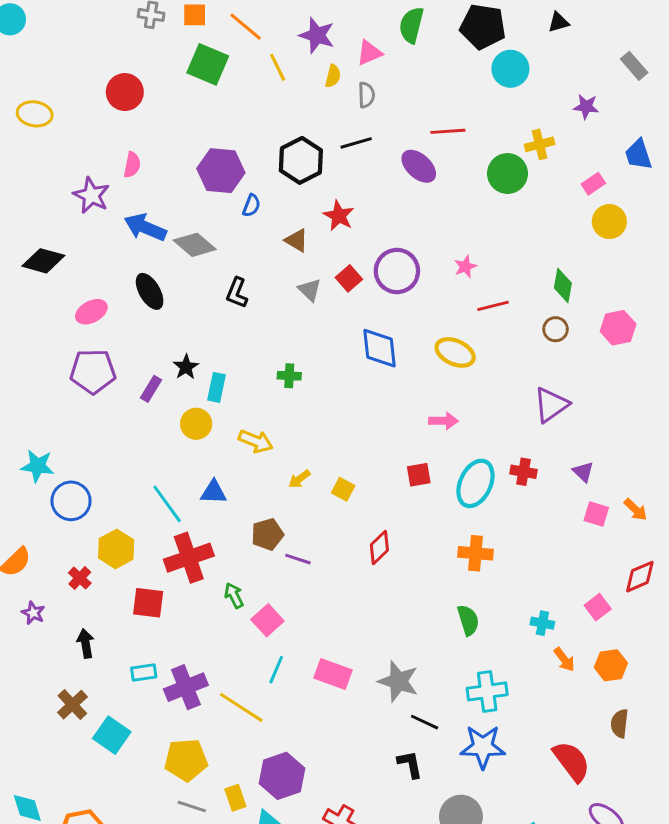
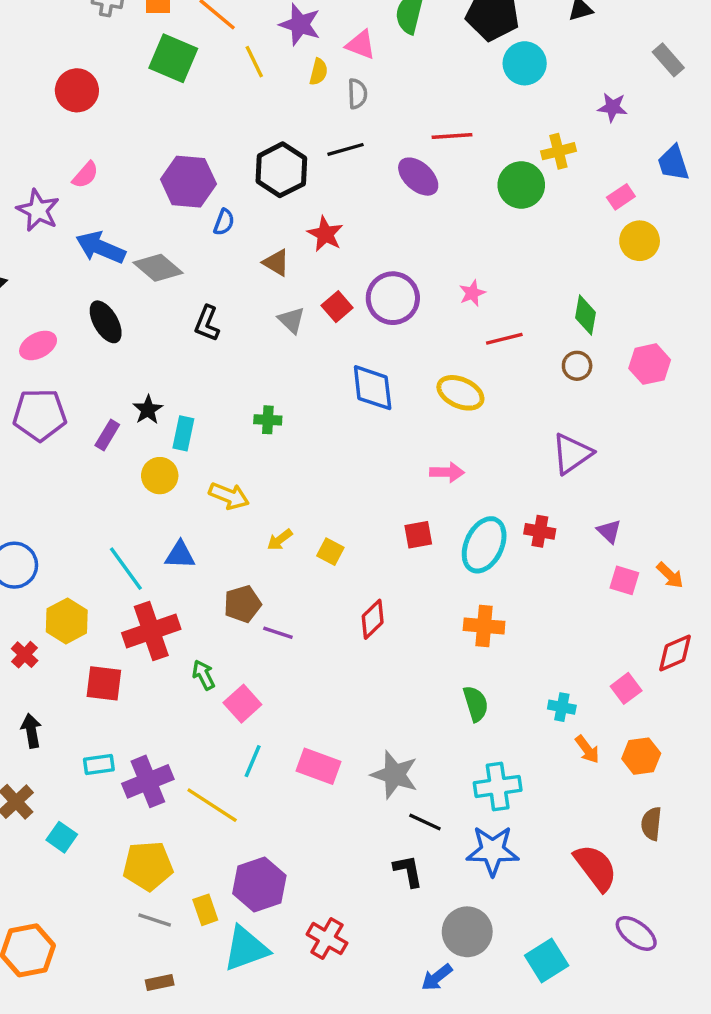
pink triangle: (369, 53) -> (361, 45), turned 44
pink semicircle: (132, 165) -> (85, 175), turned 30
cyan square: (112, 735) -> (62, 837), size x0.7

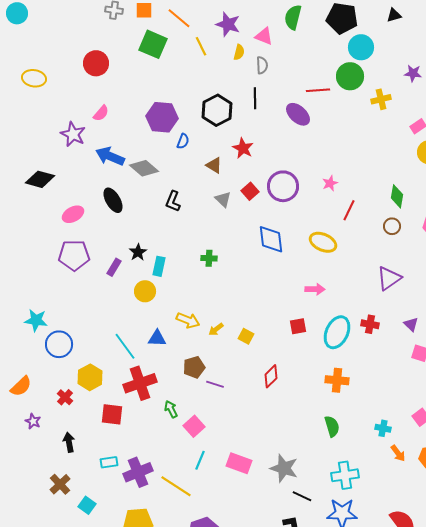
black line: (346, 149) -> (255, 98), turned -75
green circle: (521, 185) -> (350, 76), moved
red line: (504, 339) -> (349, 210), turned -50
yellow arrow: (229, 496) -> (188, 320), moved

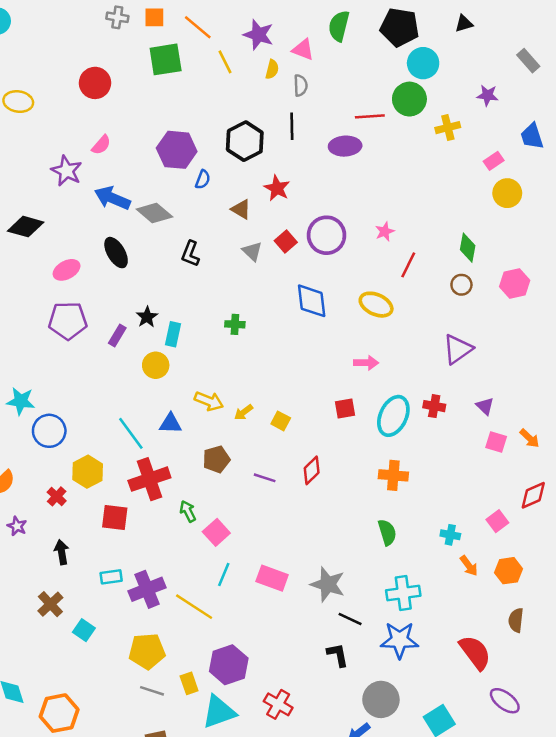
green square: (153, 44) -> (166, 59), turned -32
purple ellipse: (298, 114) -> (345, 146), turned -45
purple line: (215, 384) -> (265, 478), moved

